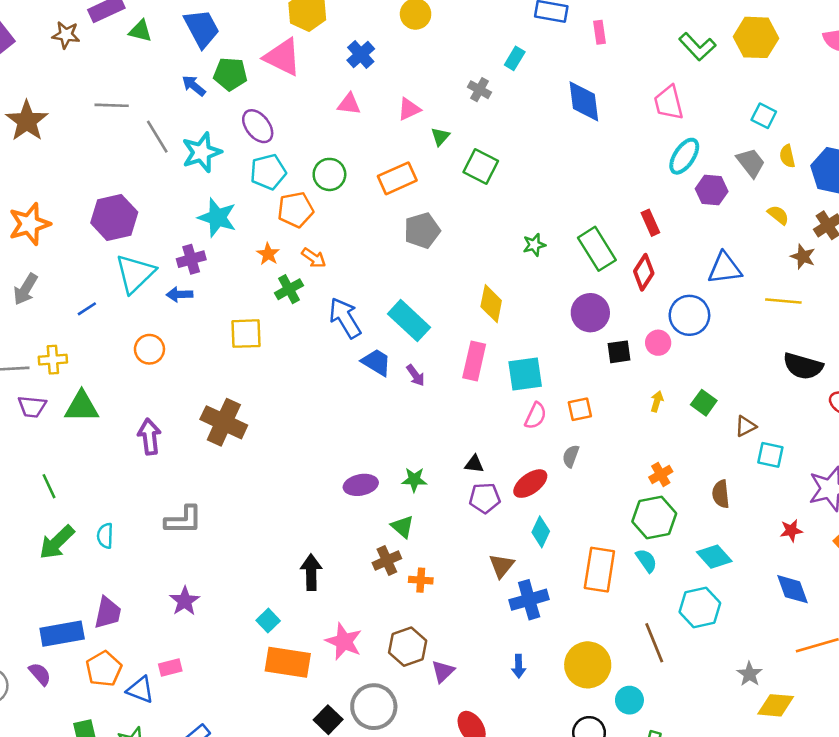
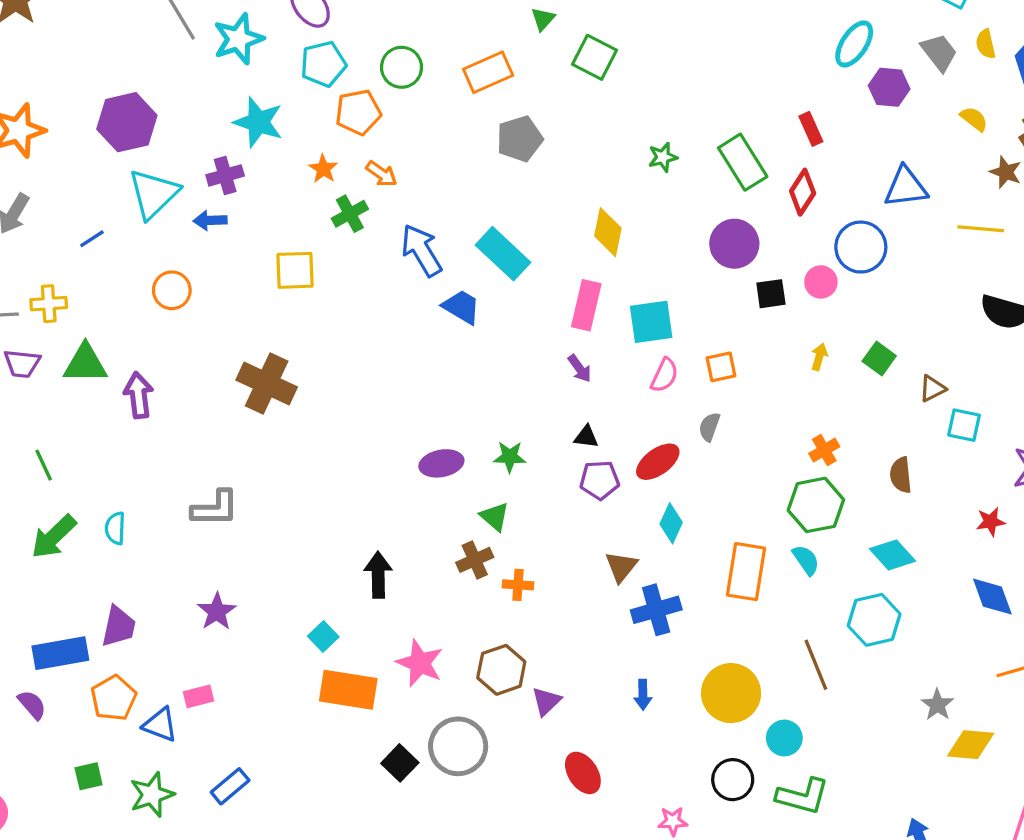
purple arrow: (416, 375) -> (580, 369), moved
purple arrow: (149, 437) -> (139, 395), moved

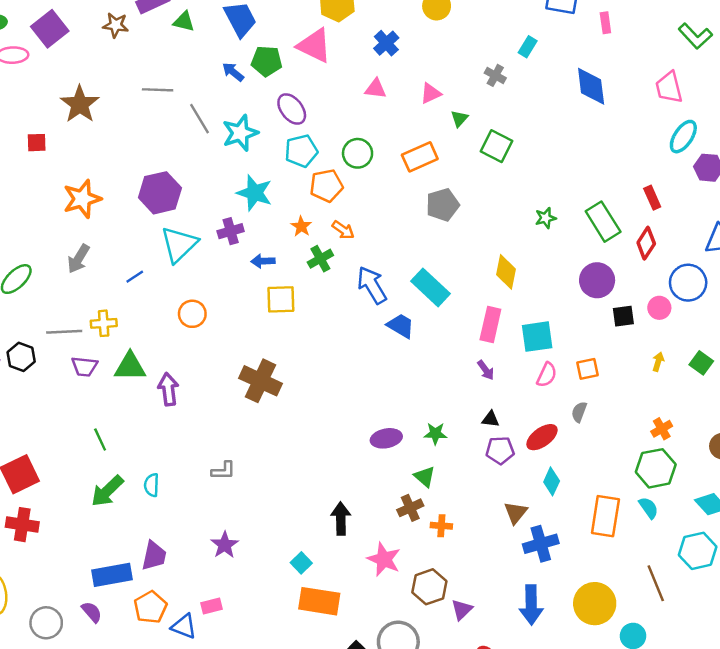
blue arrow: (210, 220) -> (263, 261), moved
gray L-shape: (215, 508) -> (223, 471), size x0.7
pink star: (420, 663) -> (384, 559), moved
blue arrow: (643, 695) -> (531, 605), size x1.8

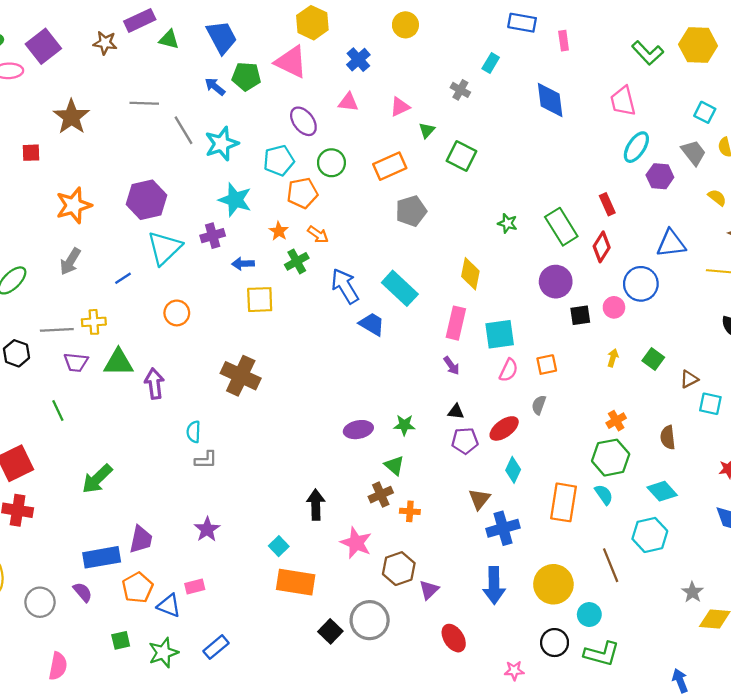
purple ellipse: (292, 109) -> (303, 121), moved
green star: (546, 218) -> (507, 223), turned 30
green line: (100, 440) -> (58, 411), moved
cyan semicircle: (152, 485) -> (194, 432), moved

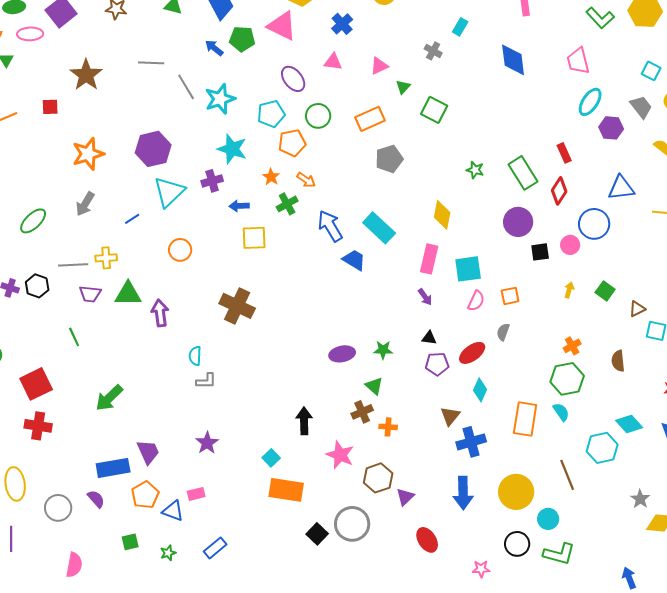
cyan diamond: (662, 491) -> (629, 424), moved
purple trapezoid: (141, 539) -> (148, 452), turned -36
green star: (163, 653) -> (168, 553), size x0.6

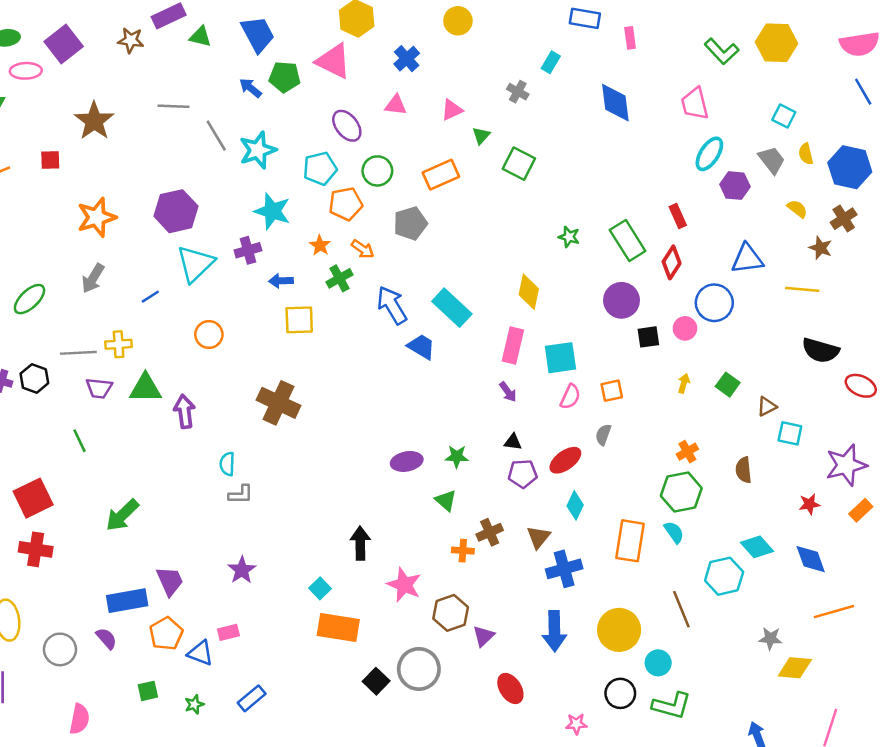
gray pentagon: (389, 159) -> (410, 223), moved
brown cross: (362, 412) -> (490, 532), moved
gray star: (640, 499) -> (770, 638), turned -30

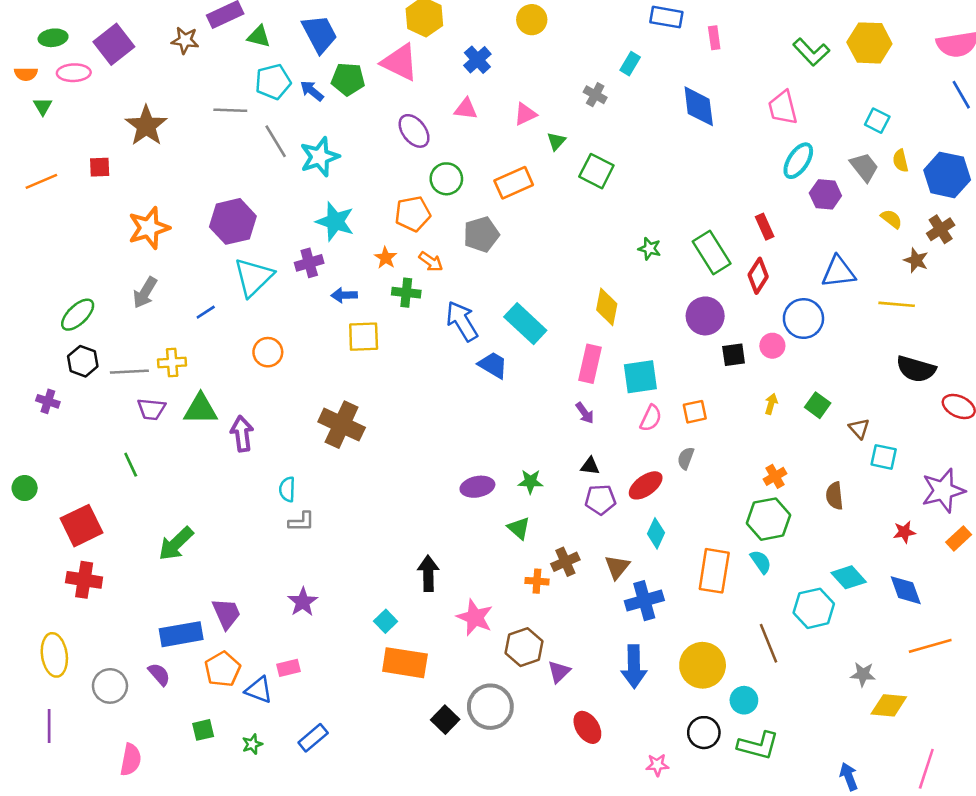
cyan pentagon: (320, 168) -> (273, 82), moved
green cross: (340, 278) -> (406, 293), turned 35
black hexagon: (34, 378) -> (83, 361), moved
brown triangle: (767, 407) -> (859, 428), turned -45

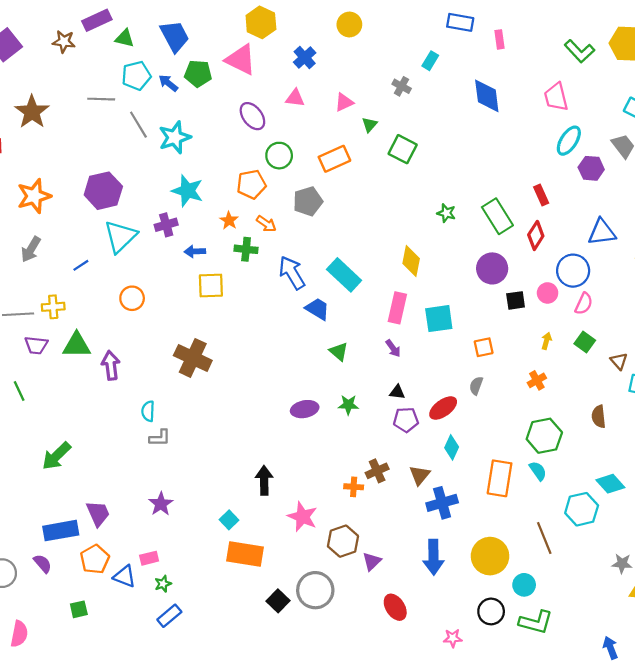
pink semicircle: (651, 418) -> (584, 304), moved
orange cross: (775, 476) -> (537, 380), moved
green triangle: (519, 528) -> (339, 352), moved
green star: (252, 744) -> (163, 584), moved

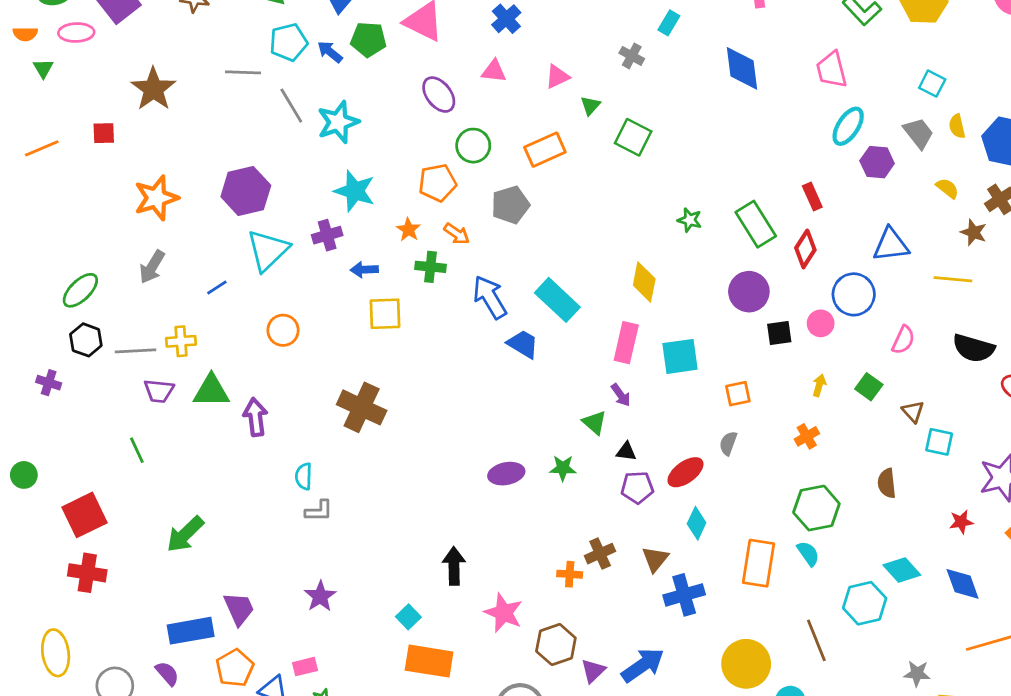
pink semicircle: (584, 304) -> (903, 340), moved
green triangle: (339, 352) -> (595, 423), moved
blue arrow: (434, 557) -> (643, 665), moved, turned -124

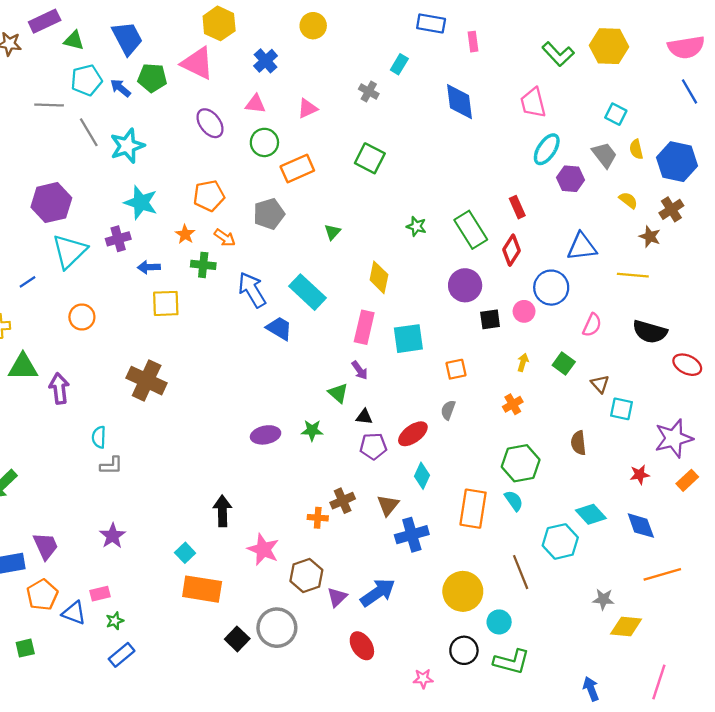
green triangle: (590, 106) -> (332, 232), moved
green circle: (473, 146) -> (264, 142), moved

